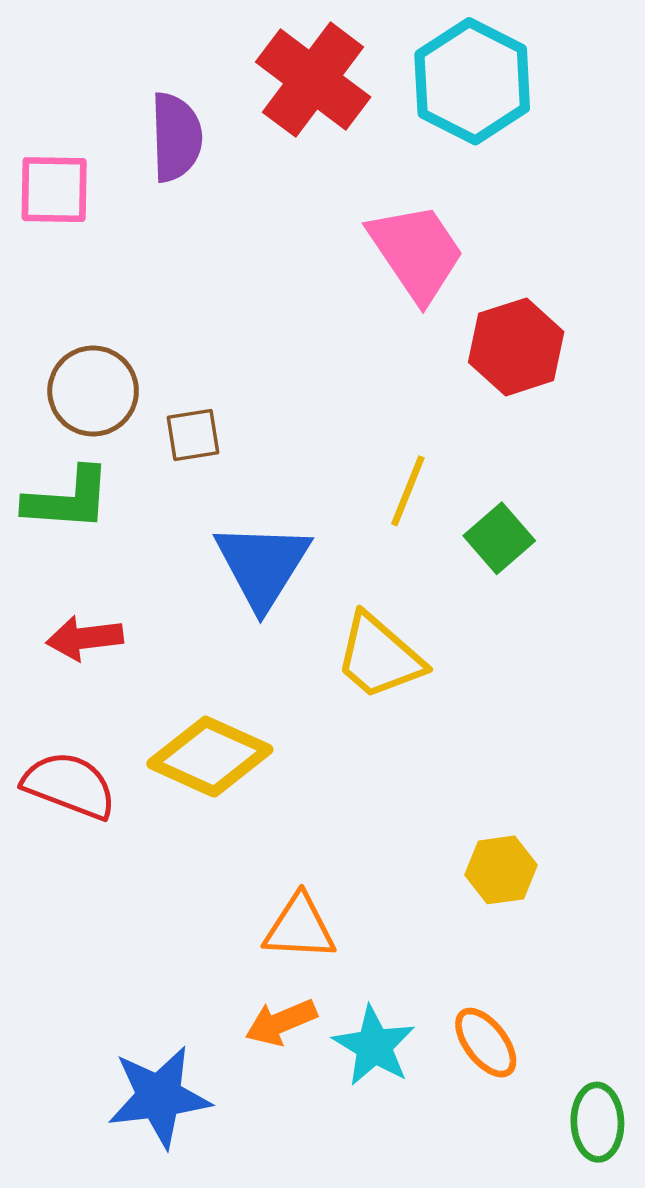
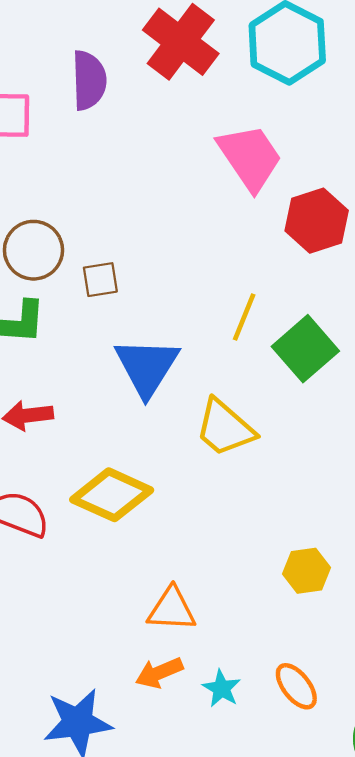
green square: (499, 538) -> (305, 349), size x1.4
cyan star: (374, 1046) -> (222, 689), size x0.7

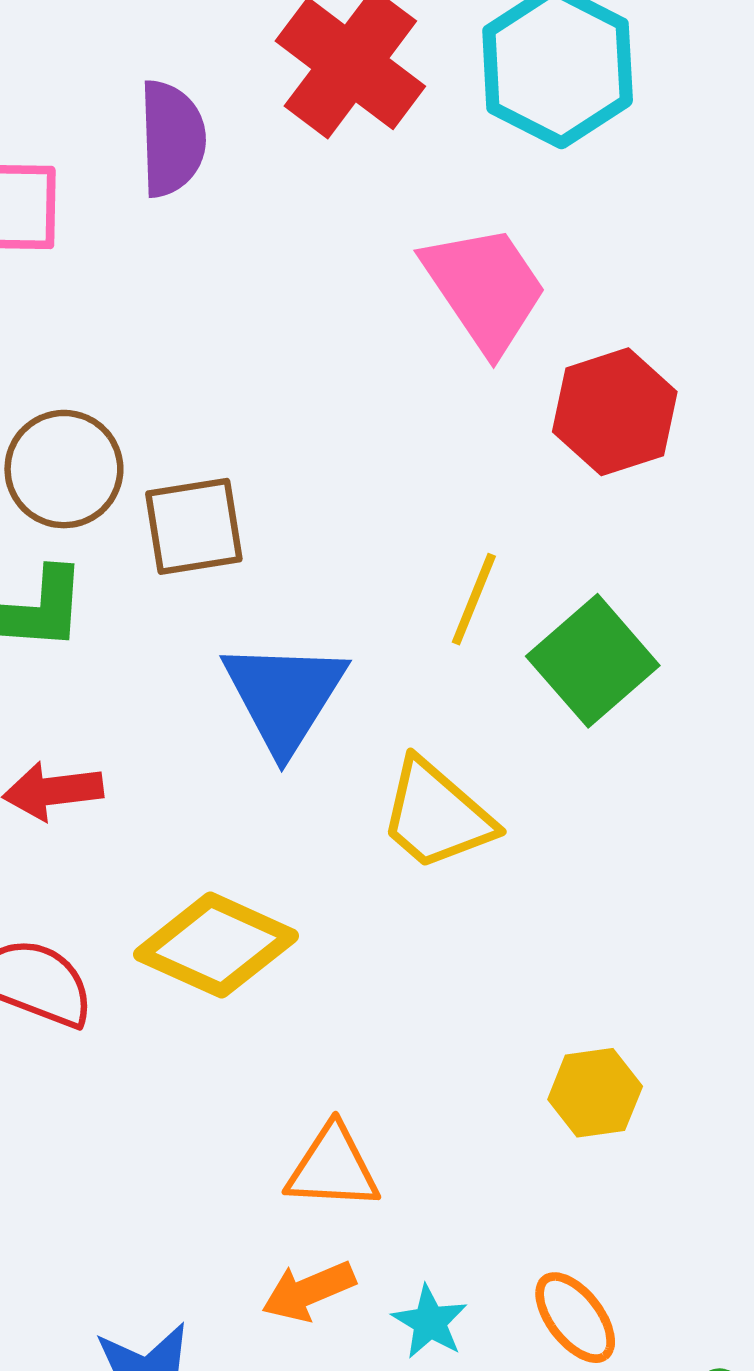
brown square: (100, 280) -> (194, 526), size x1.4

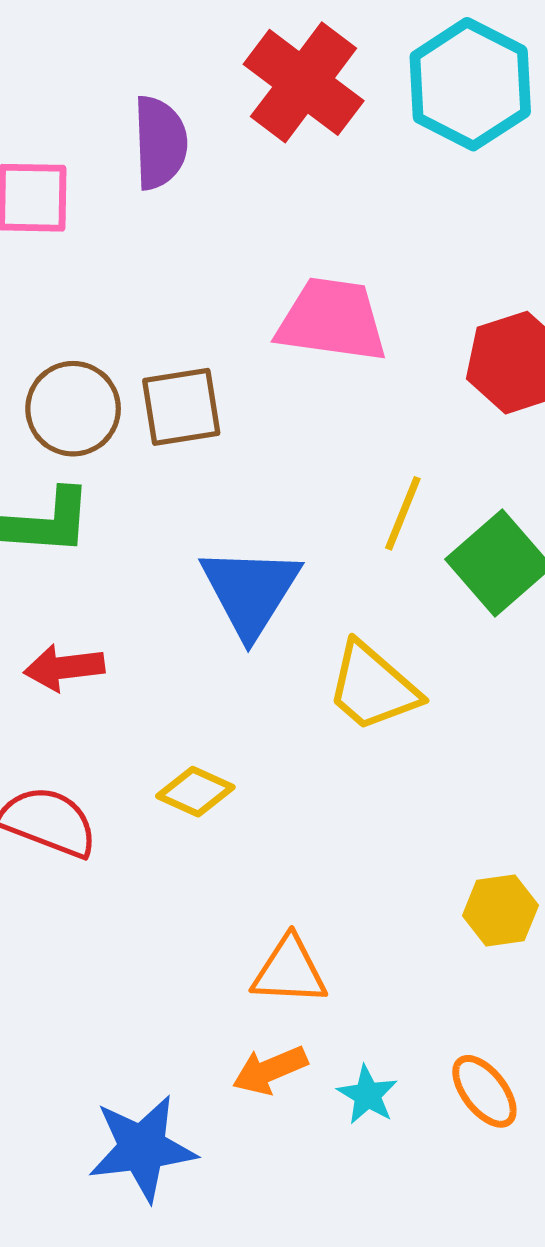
pink trapezoid: (485, 288) -> (332, 320), moved, turned -48
brown square: (194, 526) -> (181, 407), moved
yellow diamond: (216, 945) -> (195, 792), size x0.6

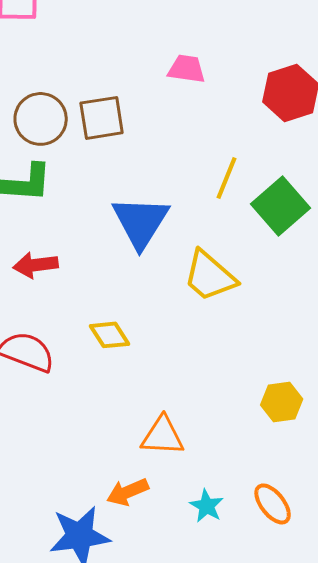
pink trapezoid: (332, 320) -> (187, 69), size x0.6
yellow diamond: (195, 792) -> (110, 335), turned 33
orange arrow: (270, 1070) -> (128, 492), moved

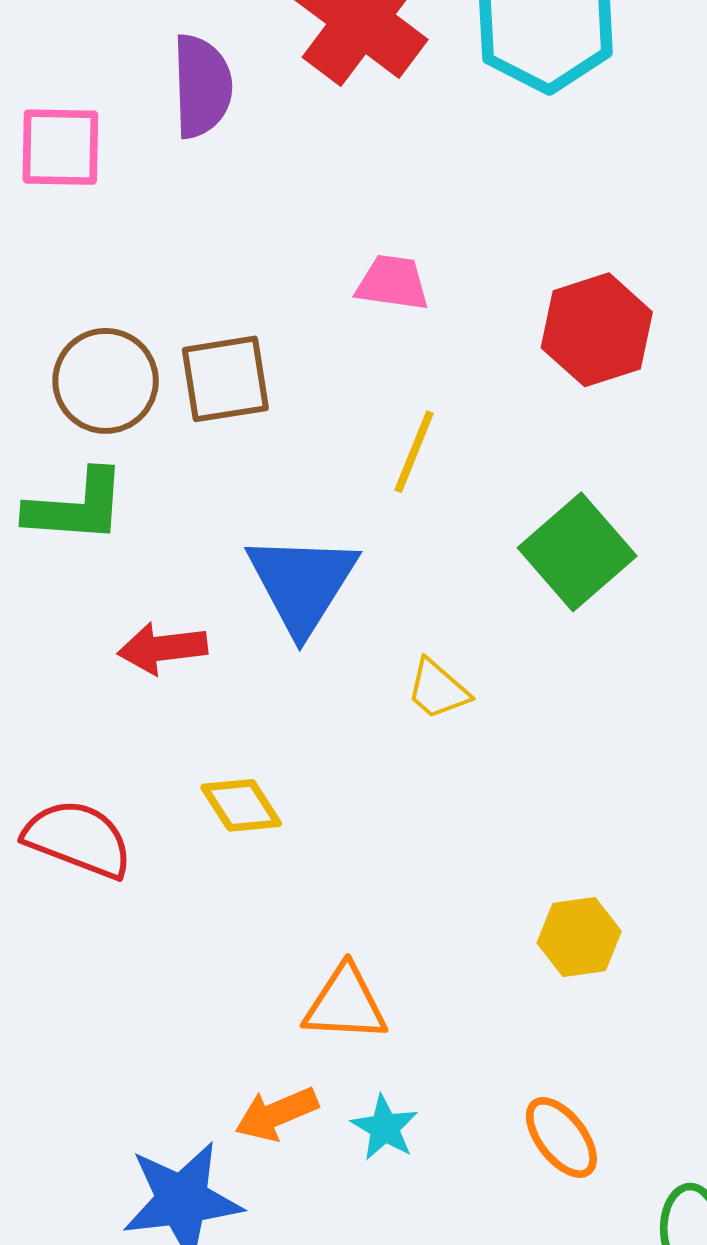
yellow line: (227, 178) -> (414, 452), moved
red arrow: (36, 265) -> (163, 648), moved
yellow trapezoid: (210, 276) -> (438, 689), size x0.6
cyan star: (207, 506) -> (385, 1128), moved

